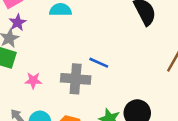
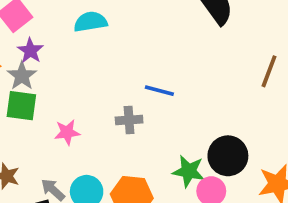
gray cross: (76, 79) -> (129, 120), size x0.6

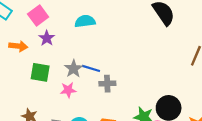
gray star: (22, 76) -> (74, 69), moved
blue line: (159, 91) -> (91, 68), moved

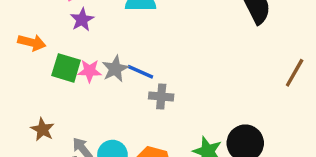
orange arrow: (18, 46) -> (32, 42), moved
pink star: (68, 90) -> (90, 71), moved

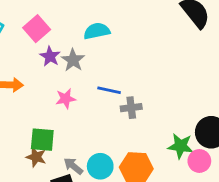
green square: (66, 68) -> (42, 140), moved
gray star: (115, 69) -> (73, 60), moved

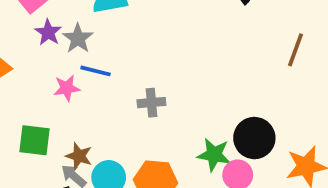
blue line: (109, 90) -> (95, 71), moved
brown star: (36, 157) -> (79, 156), moved

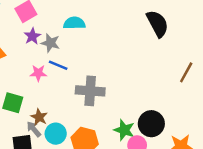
gray star: (78, 38) -> (50, 43), turned -30
gray cross: (151, 103) -> (90, 91), size x1.6

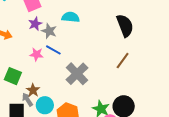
black semicircle: (157, 24) -> (125, 26), moved
brown line: (186, 72) -> (123, 61), moved
gray cross: (90, 91) -> (77, 74), turned 35

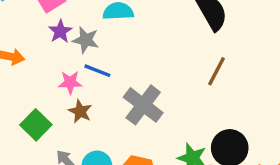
green square: (13, 76) -> (36, 125), turned 30
brown star: (33, 90) -> (80, 111), moved

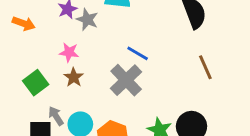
blue line: (97, 71) -> (138, 53), moved
brown line: (216, 71) -> (205, 67), moved, turned -60

